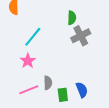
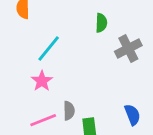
gray cross: (81, 36) -> (128, 48), moved
blue semicircle: (82, 90) -> (132, 115), moved

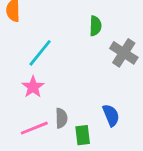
gray cross: (128, 48) -> (124, 53), turned -30
blue semicircle: (132, 115) -> (111, 115), moved

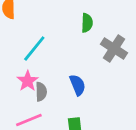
blue semicircle: (111, 115) -> (78, 85), moved
gray semicircle: (61, 118) -> (41, 92), moved

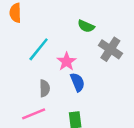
green semicircle: (87, 23) -> (86, 26), turned 112
pink star: (28, 81) -> (67, 62), moved

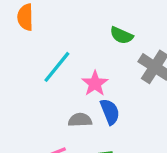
gray semicircle: (45, 88) -> (80, 120), moved, turned -91

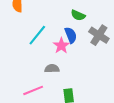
blue semicircle: (110, 112) -> (71, 35), moved

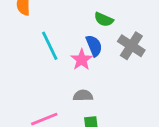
cyan line: (37, 35) -> (50, 46), turned -65
gray semicircle: (52, 69) -> (83, 96), moved

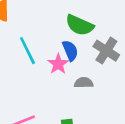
green semicircle: (104, 19) -> (80, 25), size x1.5
gray semicircle: (83, 96) -> (84, 83), moved

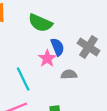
green semicircle: (80, 25) -> (40, 23), moved
cyan line: (27, 51) -> (23, 79), moved

